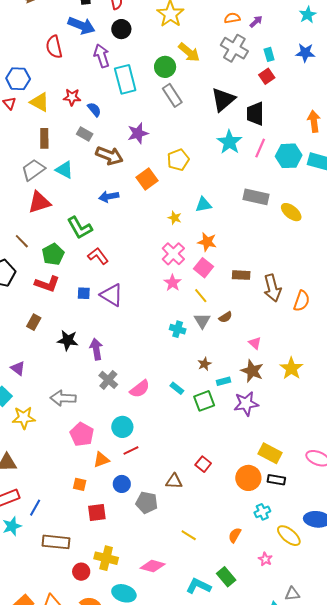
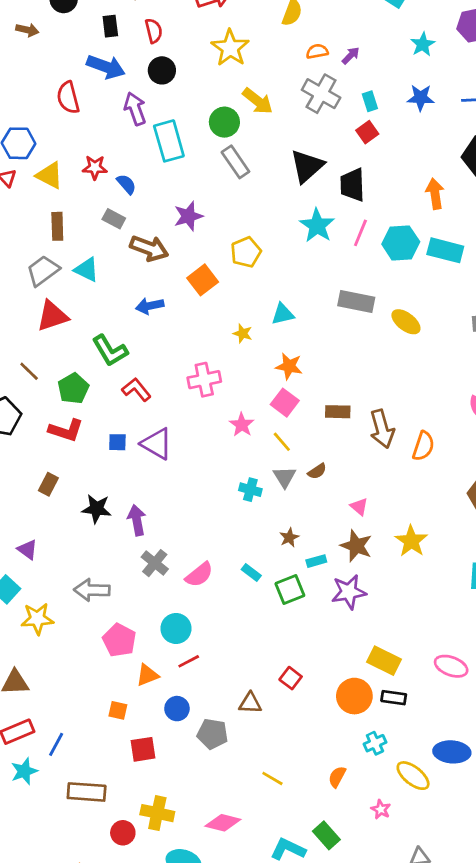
pink cross: (173, 254) -> (204, 380), moved, turned 35

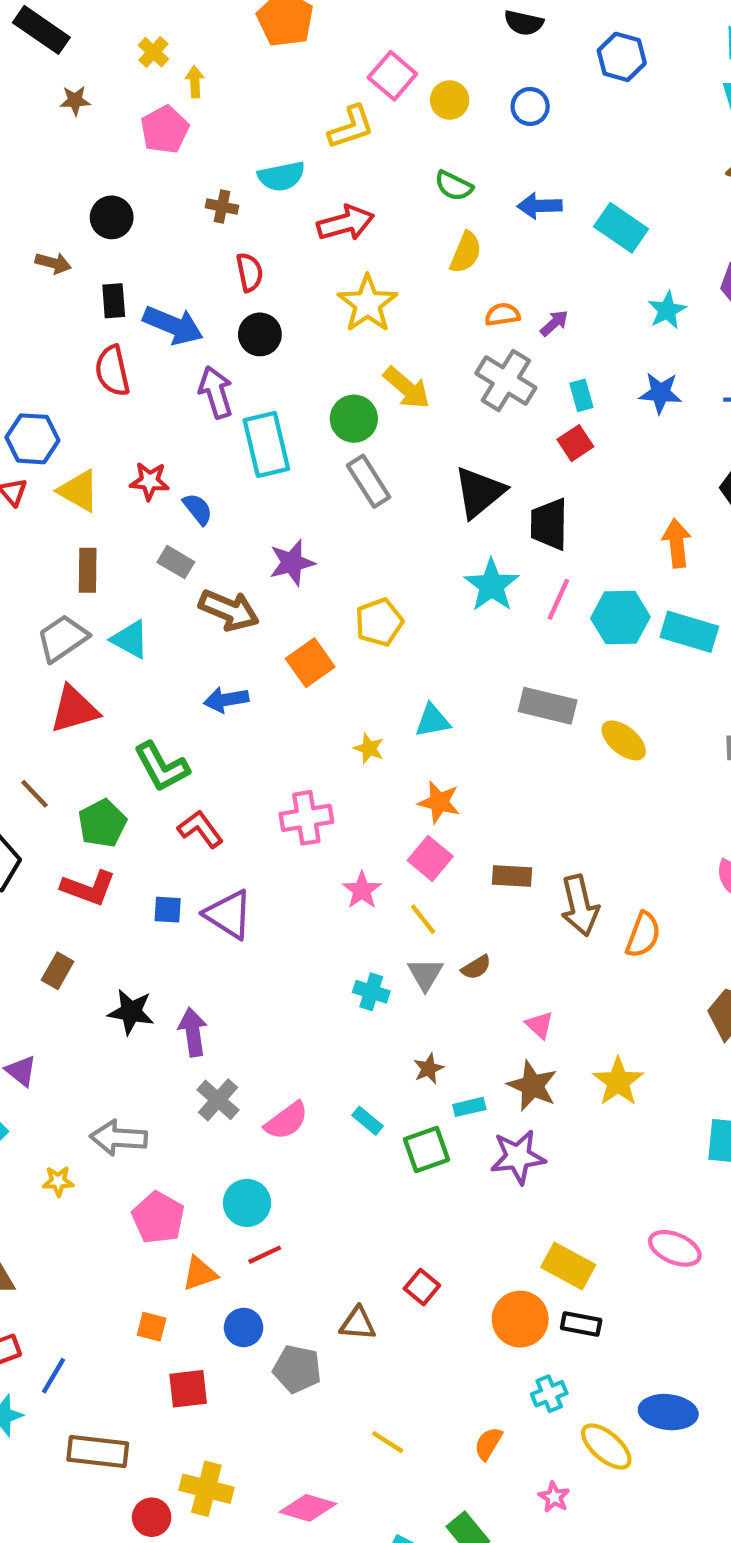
black rectangle: (110, 26) -> (114, 301), moved
yellow star: (37, 619) -> (58, 1181), moved, size x0.6
pink ellipse: (451, 666) -> (675, 1248), moved

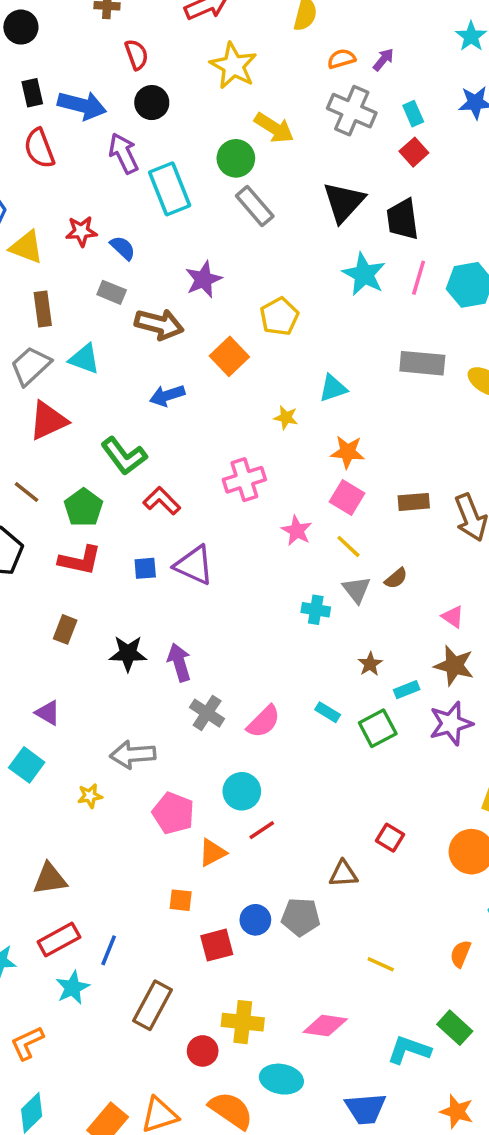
blue circle: (244, 1327) -> (255, 920), moved
brown rectangle: (98, 1452) -> (152, 1005), turned -60

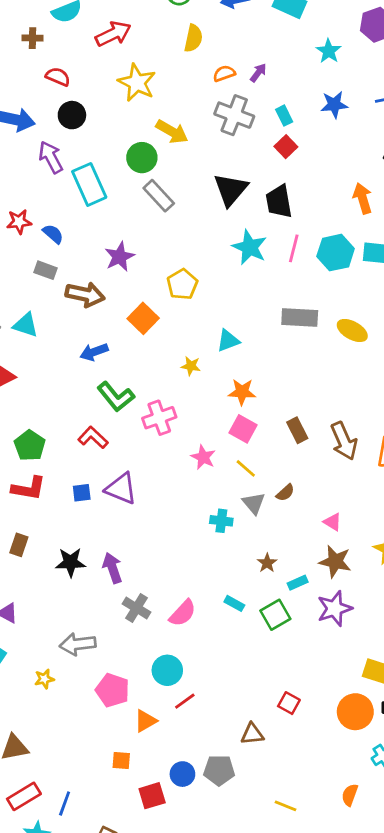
red semicircle: (136, 55) -> (58, 77), turned -45
green L-shape: (124, 456) -> (116, 397), moved
brown rectangle: (414, 502) -> (297, 430), turned 70

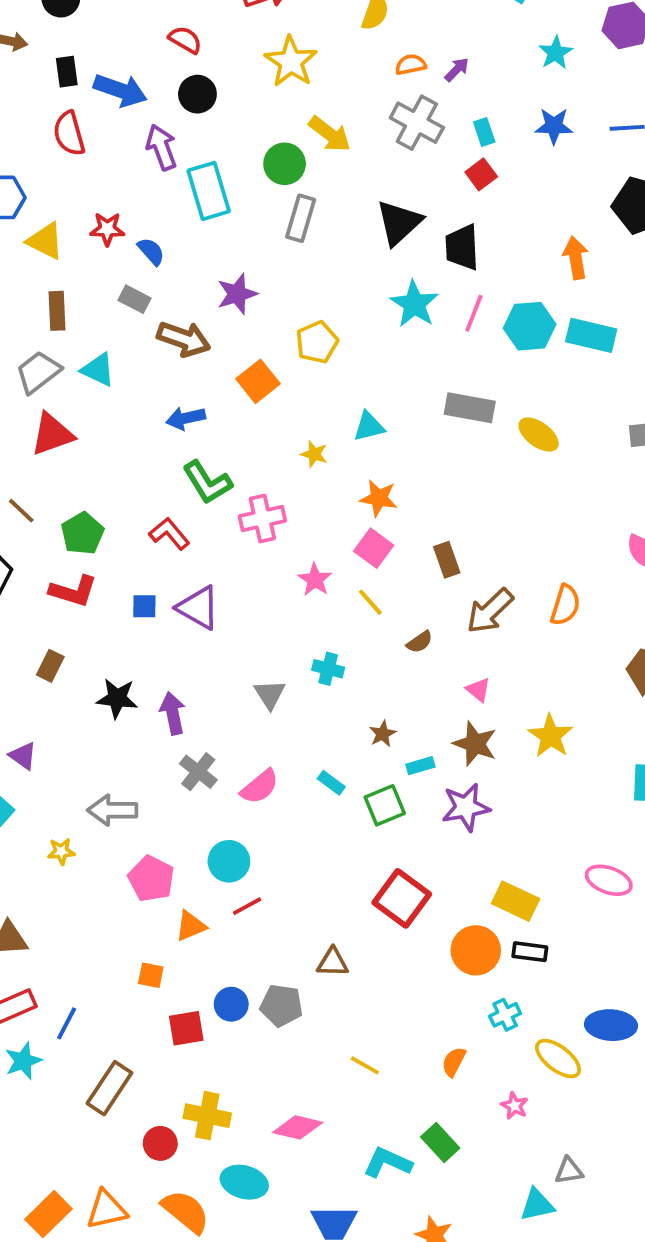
gray rectangle: (159, 196) -> (301, 218), turned 52
brown arrow: (344, 441) -> (490, 611), moved, turned 63
gray triangle: (254, 503) -> (270, 694), moved
red square: (289, 703) -> (402, 898), moved, size x1.8

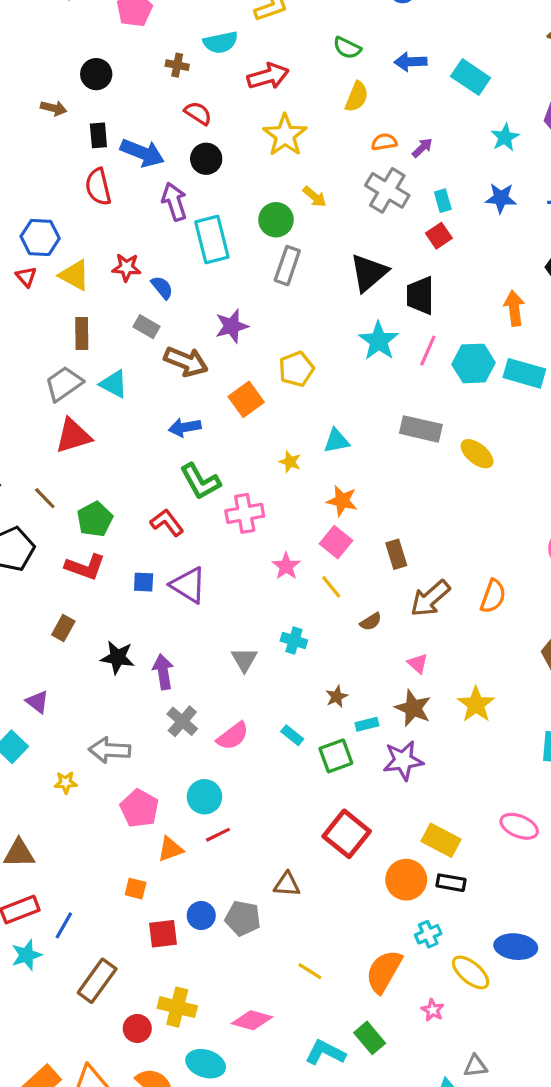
yellow arrow: (330, 134) -> (315, 197), size x0.7
orange semicircle: (454, 1062) -> (384, 971), size x1.8

